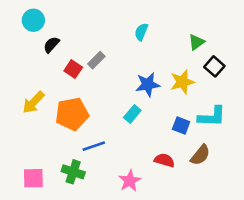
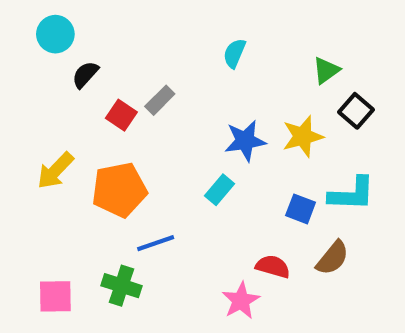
pink star: (130, 181) -> (241, 301), moved

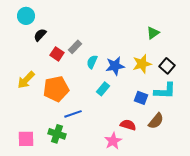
cyan semicircle: (234, 53) -> (92, 62), moved
black square: (356, 111) -> (167, 66), moved

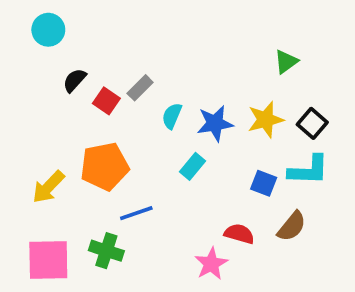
black semicircle: (40, 35) -> (75, 80), moved
yellow arrow: (26, 80) -> (48, 187), moved
pink square: (26, 139) -> (48, 260), size x1.4

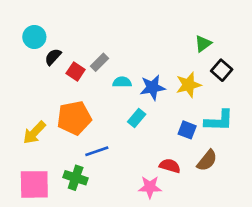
cyan circle: (48, 30) -> (34, 37), moved
cyan semicircle: (172, 116) -> (122, 82), turned 66
black square: (312, 123) -> (222, 70), moved
pink star: (211, 264) -> (150, 187), turned 30

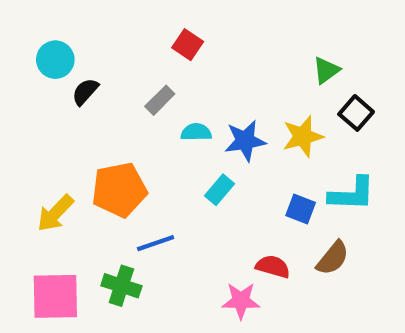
red square: (76, 71) -> (188, 45), moved

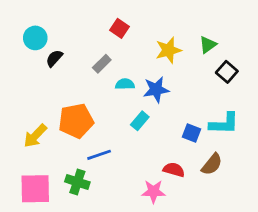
yellow star: (303, 136) -> (168, 50), moved

